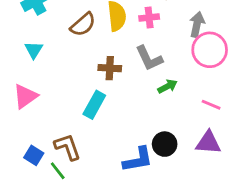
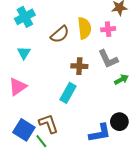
blue square: (34, 155) -> (24, 130), size x1.5

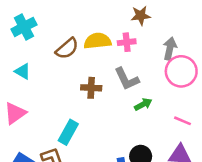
yellow semicircle: (84, 28) -> (97, 41), turned -90
cyan triangle: (24, 53) -> (23, 71), turned -32
cyan rectangle: (68, 93) -> (68, 132), moved

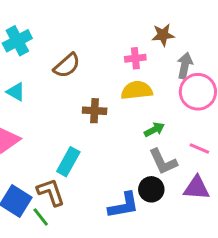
brown star: (141, 16) -> (163, 35), moved
yellow semicircle: (97, 41) -> (137, 90), moved
gray L-shape: (127, 79) -> (163, 162), moved

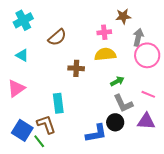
cyan rectangle: (68, 162) -> (58, 103), turned -36

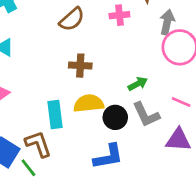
brown semicircle: (57, 37) -> (72, 19), moved
yellow semicircle: (105, 54) -> (89, 103), moved
black circle: (115, 122) -> (115, 117), moved

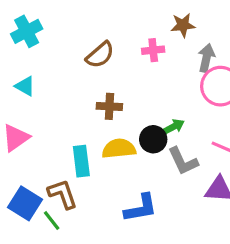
black circle: (115, 117) -> (153, 139), moved

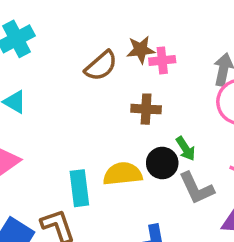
brown star: (183, 25) -> (141, 50), moved
brown cross: (109, 106) -> (146, 109), moved
green arrow: (174, 127) -> (186, 149), turned 85

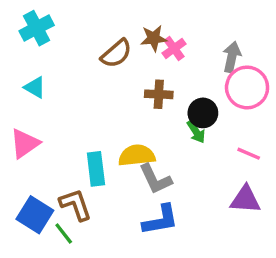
pink cross: (162, 60) -> (174, 48), turned -30
black circle: (162, 163) -> (203, 113), moved
gray L-shape: (196, 188) -> (155, 179), moved

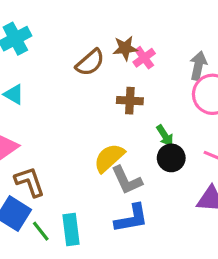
black circle: (203, 113) -> (171, 158), moved
yellow semicircle: (137, 155) -> (109, 158), turned -36
cyan rectangle: (96, 169) -> (71, 230), moved
brown L-shape: (76, 205) -> (30, 182), moved

